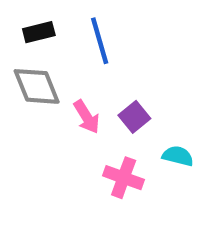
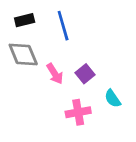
cyan semicircle: (178, 156) -> (113, 98), turned -138
pink cross: (124, 178) -> (78, 112), turned -30

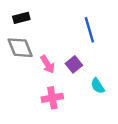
blue line: (63, 26) -> (89, 30), moved
pink cross: (78, 112) -> (52, 98), moved

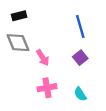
purple square: (74, 64) -> (80, 58), moved
cyan semicircle: (98, 86) -> (80, 94), moved

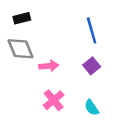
pink arrow: (43, 58) -> (49, 66), turned -63
pink cross: (47, 88) -> (54, 100), turned -30

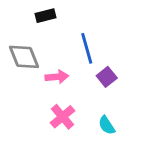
black rectangle: (22, 18) -> (45, 16), moved
blue line: (92, 30) -> (87, 48), moved

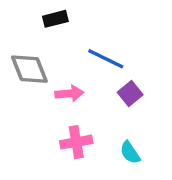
blue line: (87, 48) -> (106, 59), turned -48
pink cross: (63, 117) -> (76, 142), turned 30

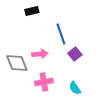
blue line: (106, 59) -> (61, 34), turned 45
gray diamond: (29, 69) -> (17, 63), moved

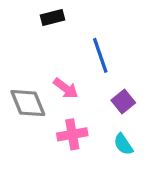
pink arrow: (40, 54) -> (66, 88), turned 42
purple square: (75, 54) -> (123, 101), moved

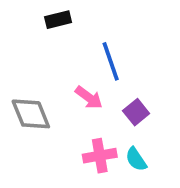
pink arrow: (66, 88) -> (89, 98), moved
pink cross: (72, 134) -> (100, 156), moved

